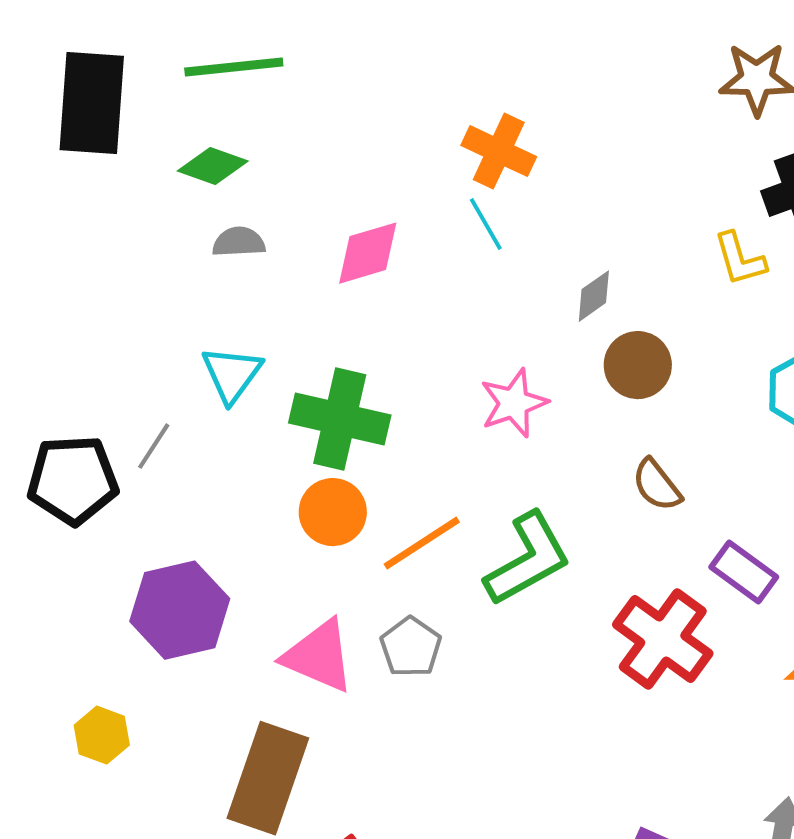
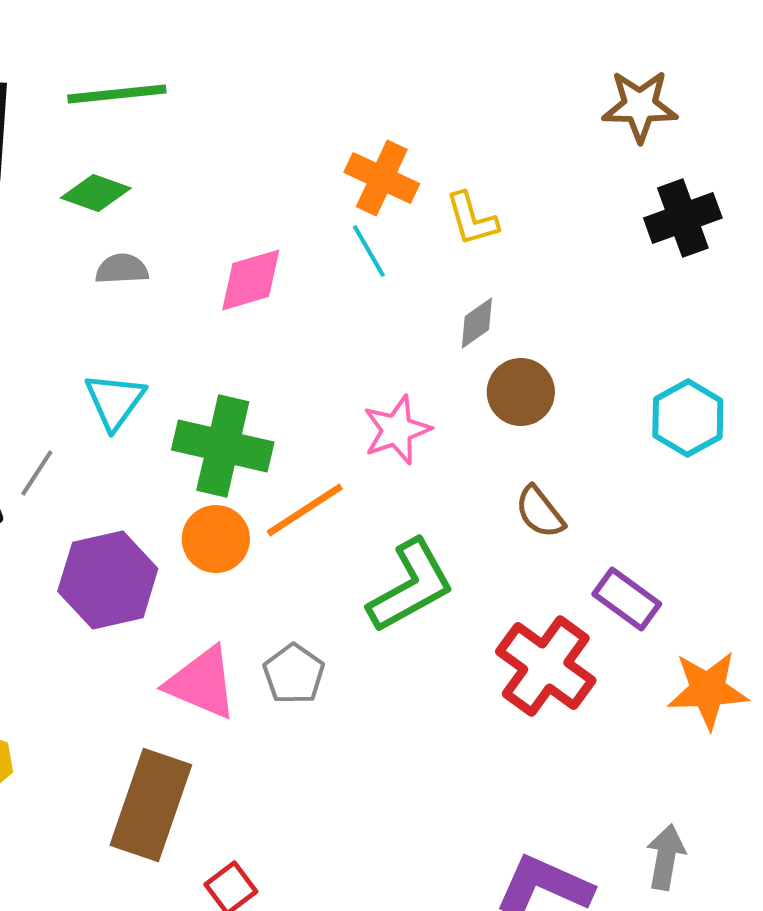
yellow L-shape: (740, 259) -> (472, 219), moved
orange line: (422, 543) -> (305, 510), moved
purple hexagon: (180, 610) -> (108, 580), moved

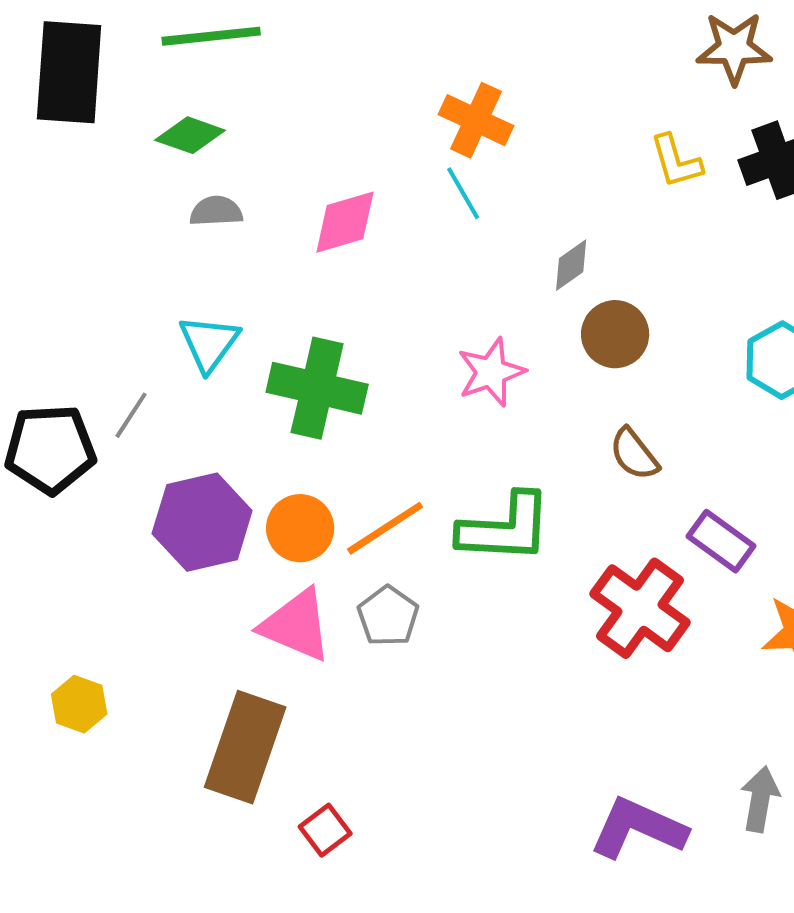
yellow L-shape: (472, 219) -> (676, 161), moved
orange line: (305, 510) -> (385, 528), moved
orange circle: (216, 539) -> (300, 528), moved
green L-shape: (411, 586) -> (505, 528), turned 32

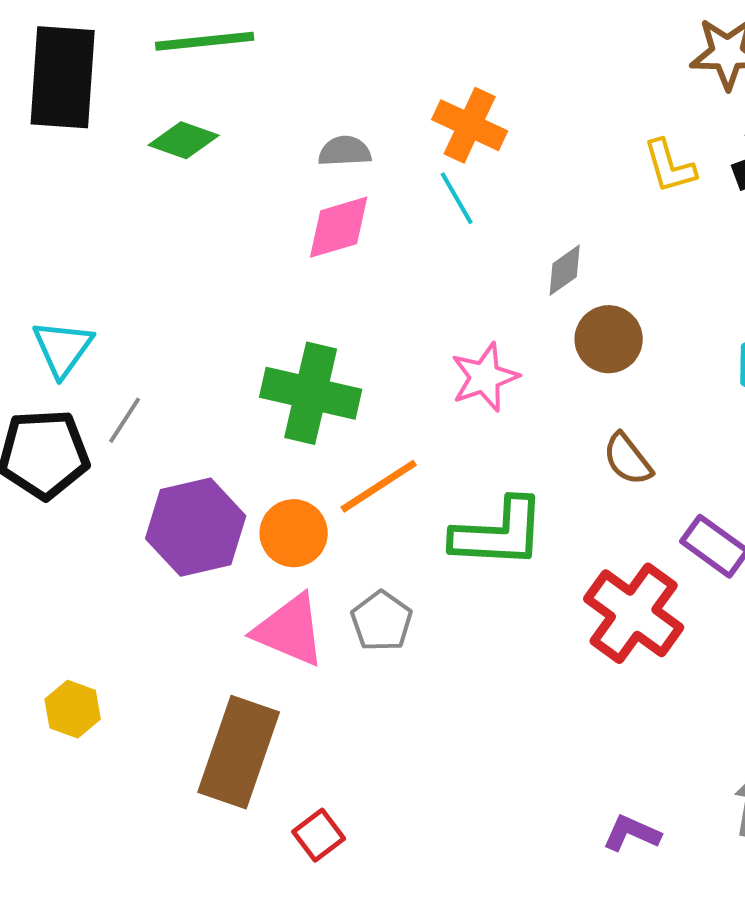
gray semicircle: (216, 211) -> (345, 151), moved
cyan triangle: (209, 343) -> (63, 348), moved
orange line: (385, 528) -> (379, 486), moved
purple L-shape: (638, 828) -> (632, 833), size x0.6

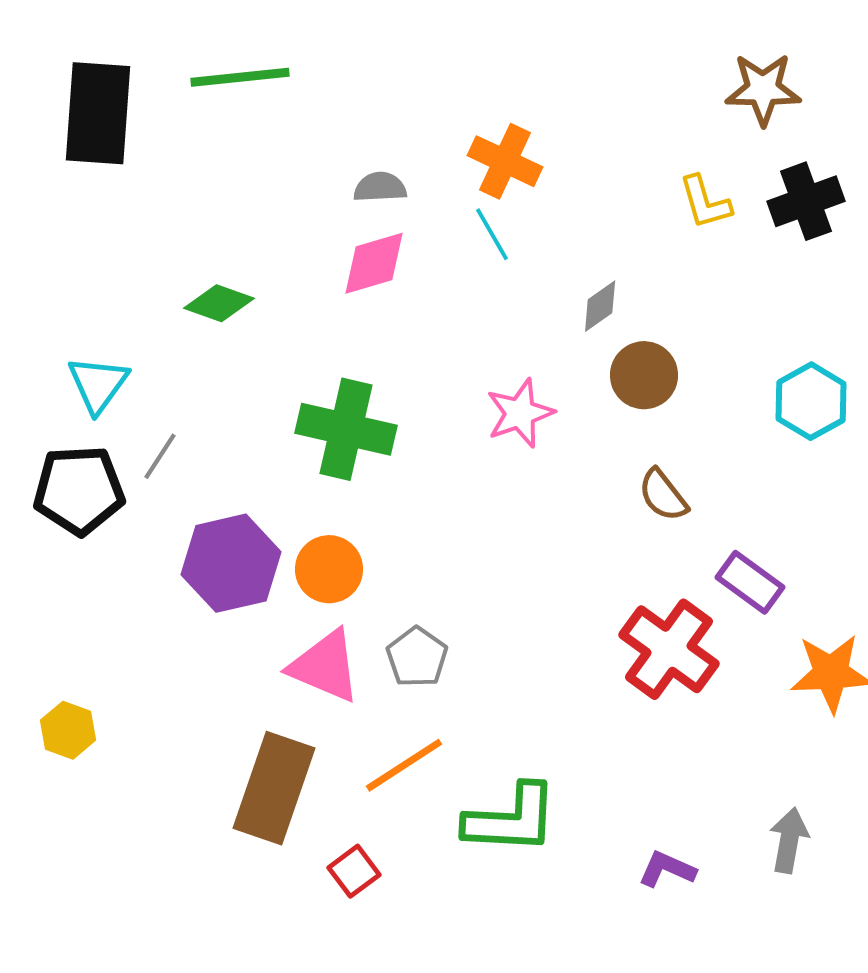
green diamond: (184, 140) -> (219, 303), moved
orange line: (379, 486) -> (404, 765), moved
green L-shape: (499, 533) -> (511, 819), moved
yellow hexagon: (73, 709) -> (68, 730), moved

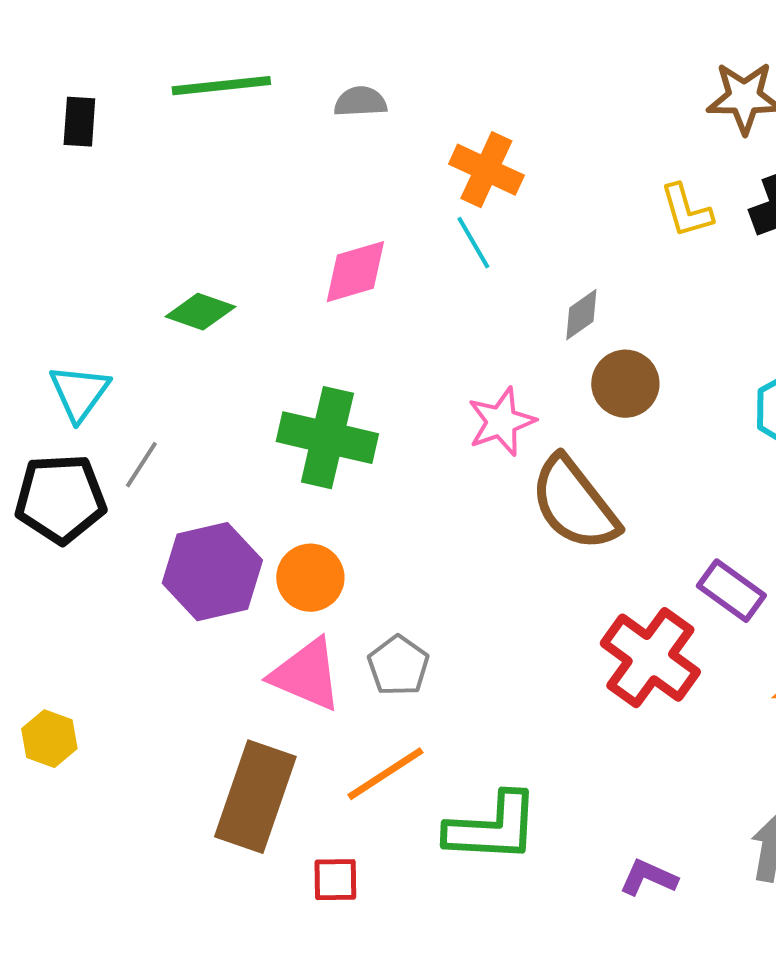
black rectangle: (98, 113) -> (79, 122), size x0.5
gray semicircle: (380, 187) -> (360, 102), moved
brown semicircle: (663, 495) -> (574, 504), moved, size x1.8
red square: (354, 871) -> (335, 880), turned 36

